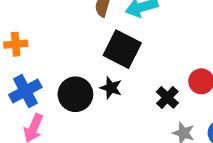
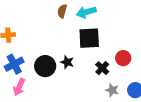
black square: (122, 49) -> (89, 38), moved, turned -30

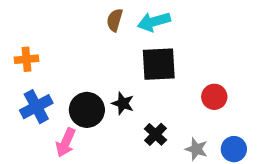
black cross: (102, 68) -> (155, 134), moved
pink arrow: (19, 87) -> (66, 143), moved

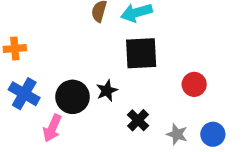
black star: (123, 103) -> (107, 91), turned 30
blue cross: (36, 107) -> (24, 94), turned -32

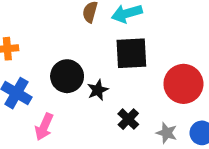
red circle: (194, 84) -> (183, 84), size x1.6
black circle: (73, 97) -> (67, 76), moved

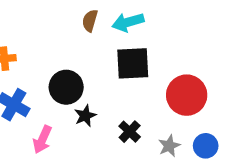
black star: (98, 90) -> (85, 116), moved
gray star: (167, 133) -> (169, 146), turned 30

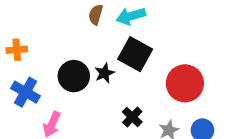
black square: (133, 63) -> (135, 54), turned 32
black star: (85, 116) -> (104, 73), moved

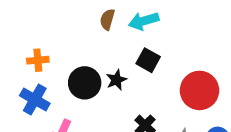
orange cross: (17, 50) -> (38, 60), moved
black square: (135, 54) -> (148, 60), size x0.7

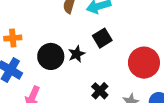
black square: (148, 60) -> (102, 38), turned 30

